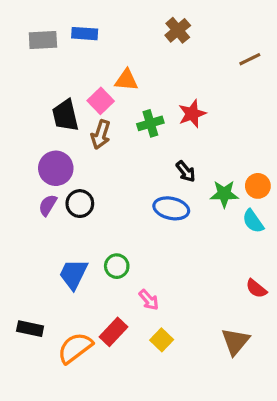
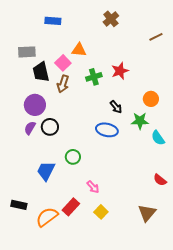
gray rectangle: (43, 40) -> (27, 52), moved
orange circle: (258, 186) -> (151, 99), moved
green circle: (117, 266) -> (73, 157), moved

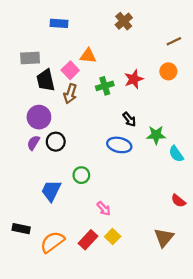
orange circle: (151, 99) -> (168, 71), moved
red rectangle: (71, 207) -> (88, 240), moved

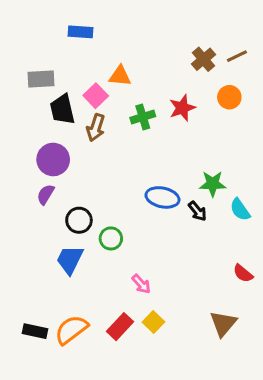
brown cross: (124, 21) -> (204, 59), moved
black arrow: (129, 119) -> (197, 211), moved
black circle: (56, 142) -> (79, 220), moved
black rectangle: (21, 229) -> (35, 331), moved

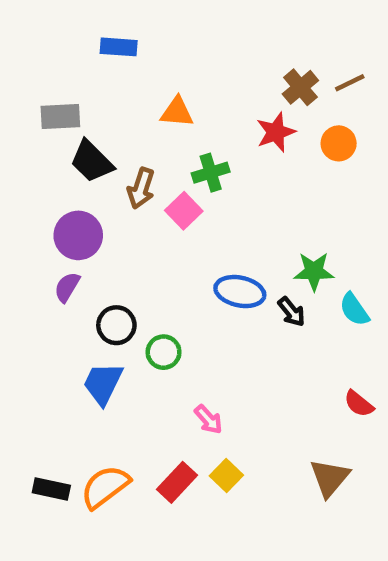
pink square: (96, 96) -> (184, 211), moved
red star: (182, 108) -> (276, 132), moved
black trapezoid: (62, 109) -> (92, 161), turned -32

